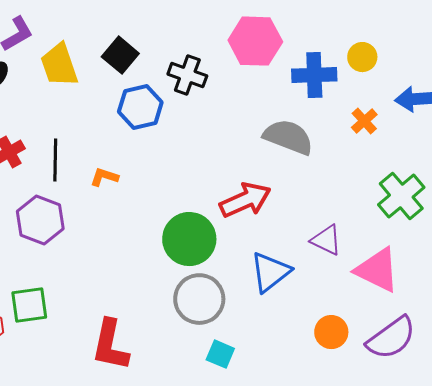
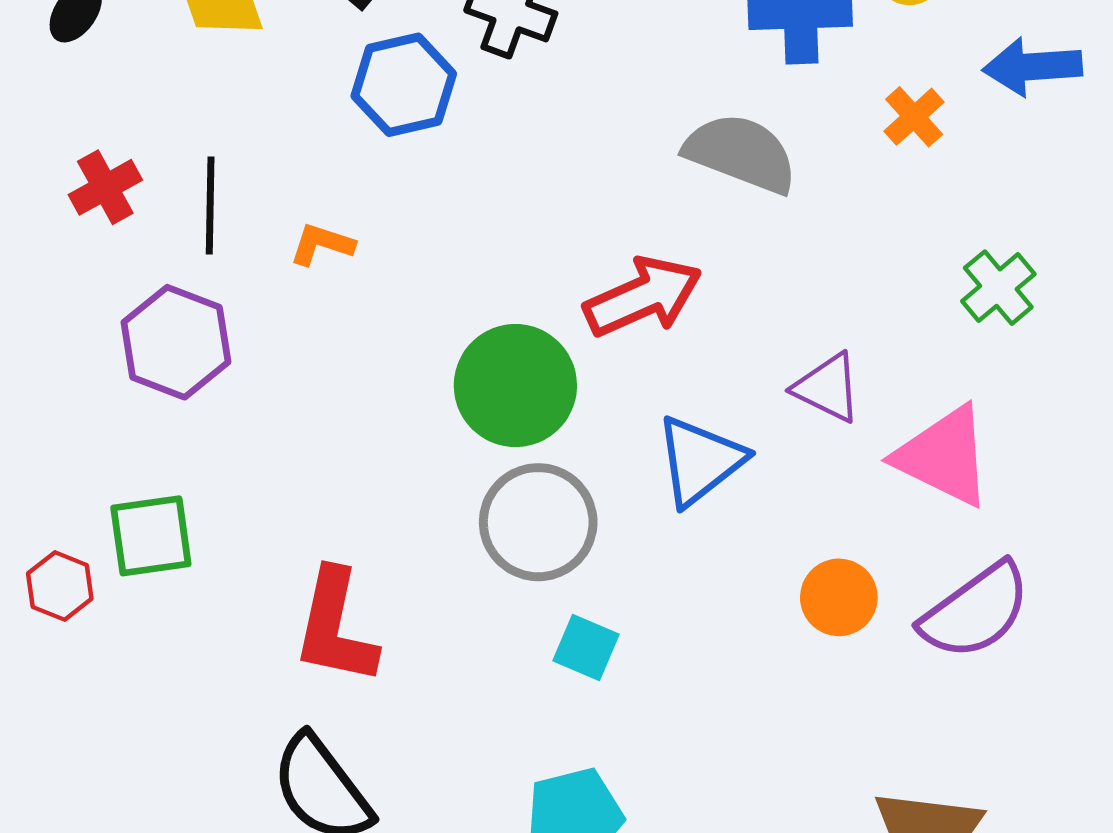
green cross: (401, 196) -> (998, 288), size x0.7

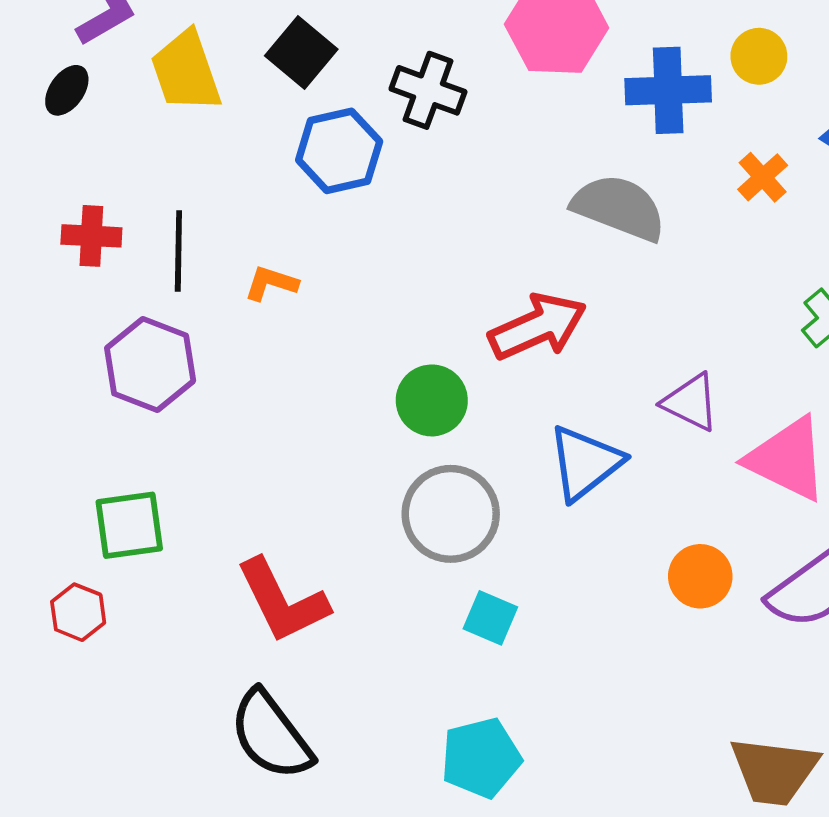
red cross: (105, 187) -> (91, 236), turned 32
green circle: (515, 386) -> (432, 400), size x0.7
red hexagon: (60, 586) -> (78, 612), moved
red L-shape: (335, 627) -> (282, 601), turned -38

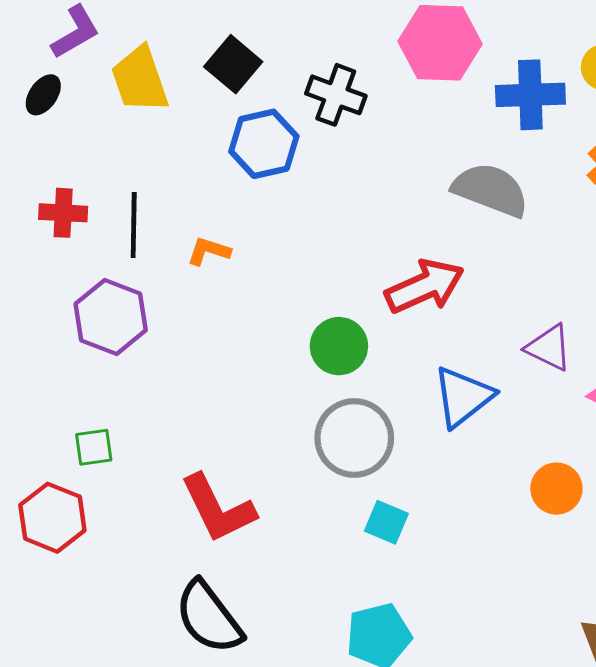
green square: (129, 525) -> (94, 447), size x0.7
red hexagon: (78, 612) -> (52, 518), size x1.5

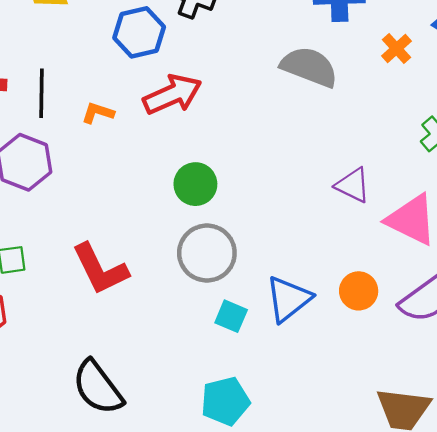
red arrow: (425, 286) -> (172, 94), moved
blue triangle: (463, 397) -> (288, 299), moved
red L-shape: (218, 508) -> (100, 269), moved

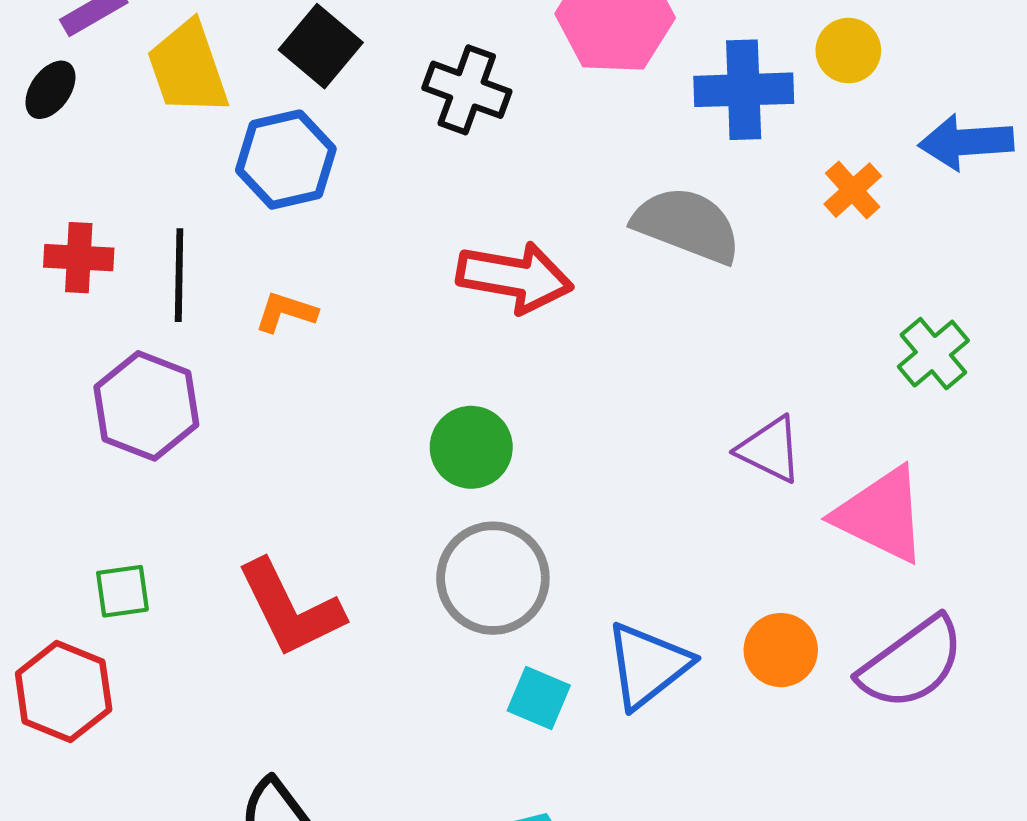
blue hexagon: (139, 32) -> (286, 160), moved
red arrow: (172, 94) -> (515, 277), moved, turned 34

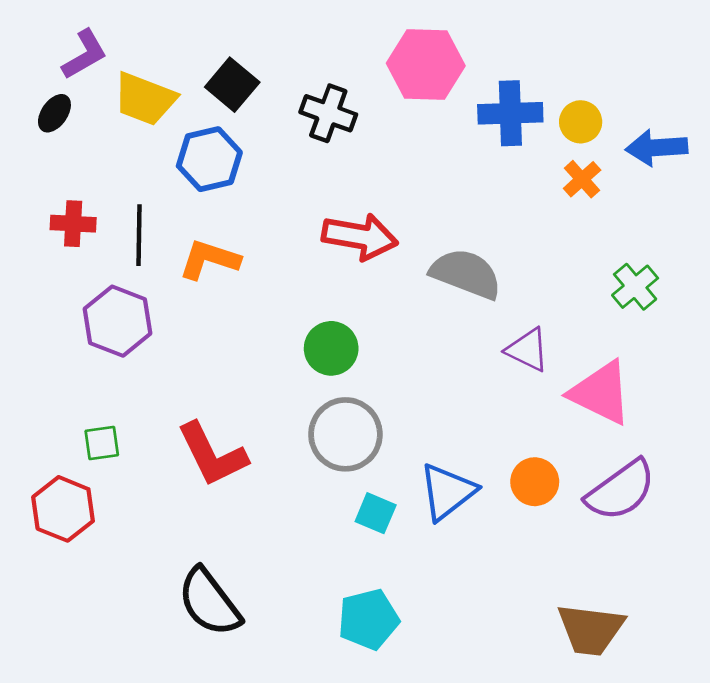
yellow circle: (848, 51) -> (581, 122), moved
yellow trapezoid: (188, 68) -> (145, 99), turned -50
gray semicircle: (687, 225) -> (466, 274), moved
orange L-shape: (286, 312) -> (209, 259), size x1.5

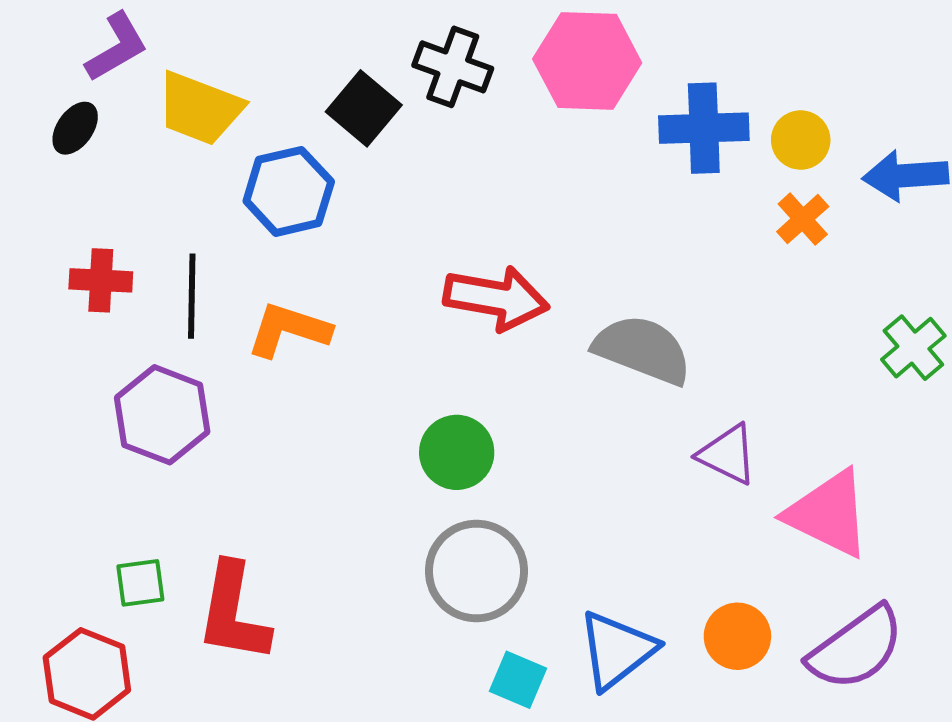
black square: (232, 85) -> (364, 108), moved
black cross: (328, 113) -> (453, 67), moved
green cross: (635, 287) -> (913, 348), moved
red L-shape: (212, 454) -> (233, 613), moved, turned 36

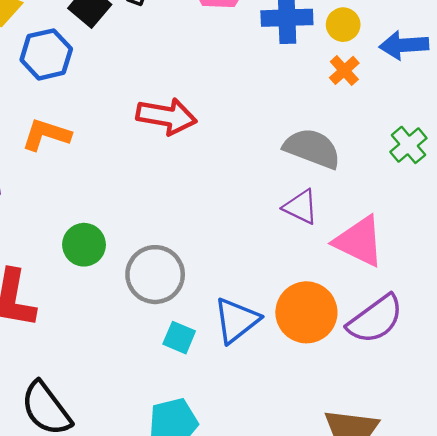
gray semicircle: (643, 350) -> (312, 148), moved
green circle: (457, 452) -> (84, 245), moved
orange circle: (737, 636) -> (306, 312), size x1.6

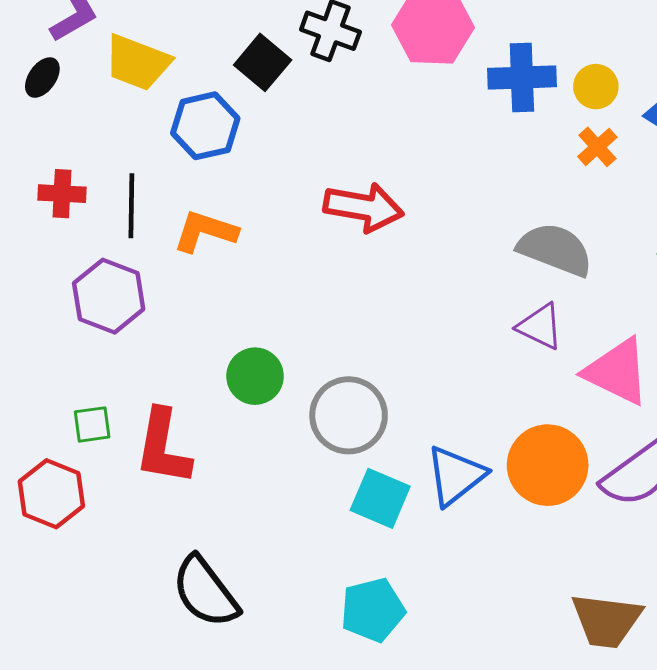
cyan square: (179, 338) -> (380, 498), size x1.4

